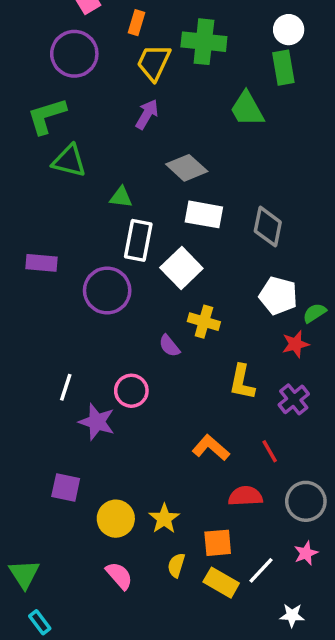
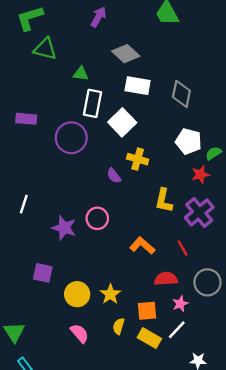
white line: (66, 387) -> (24, 204), moved
pink circle: (131, 391) -> (97, 218), moved
purple cross: (294, 399) -> (199, 212), size x1.4
pink star: (306, 553) -> (180, 304), moved

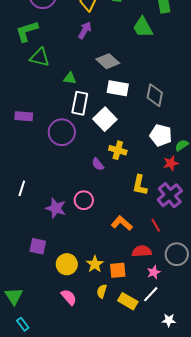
orange square: (147, 311) -> (118, 270), moved

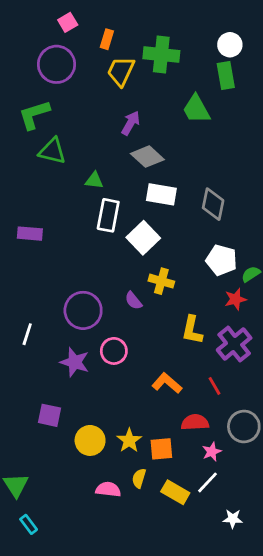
purple arrow: (85, 30) -> (131, 123), moved
purple circle: (62, 132) -> (83, 310), moved
pink semicircle: (69, 297) -> (108, 489), moved, turned -42

